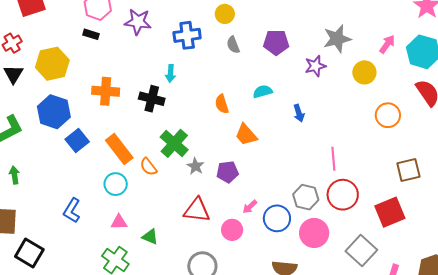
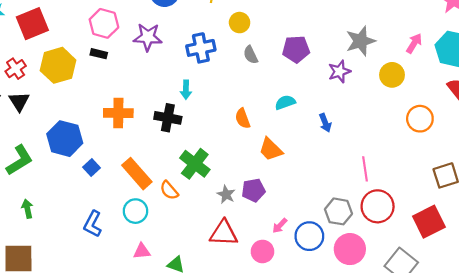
yellow hexagon: (52, 64) -> (58, 65), moved
blue square: (77, 140) -> (92, 167), size x0.7
gray star: (195, 166) -> (226, 194), moved
blue L-shape: (72, 211) -> (93, 224), moved

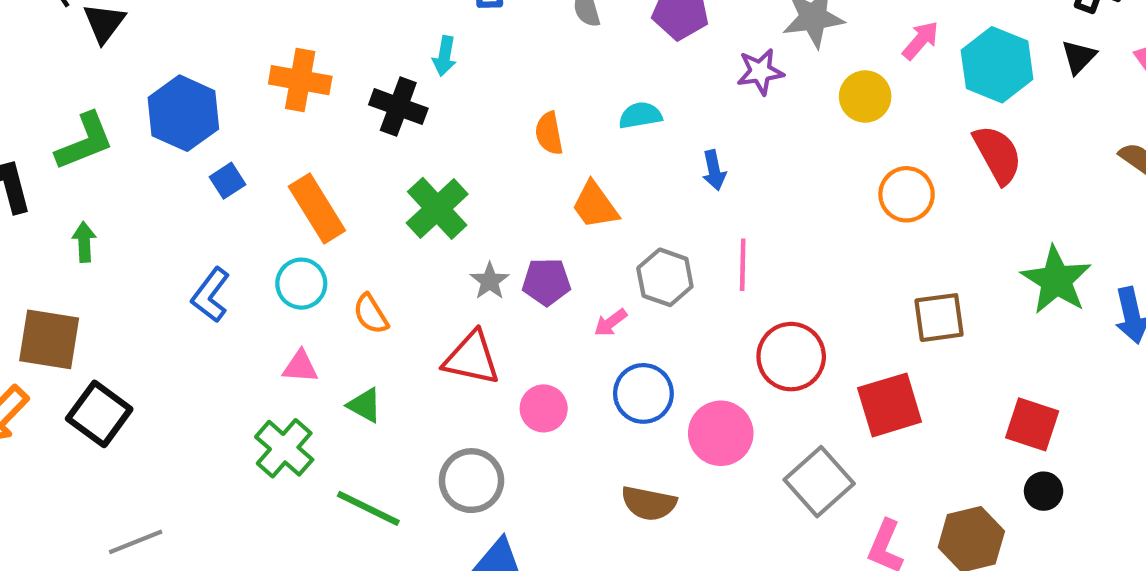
pink line: (365, 169) -> (743, 265), moved
orange semicircle: (169, 190) -> (371, 314), moved
gray hexagon: (338, 211) -> (665, 277), moved
pink arrow: (280, 226) -> (611, 323), moved

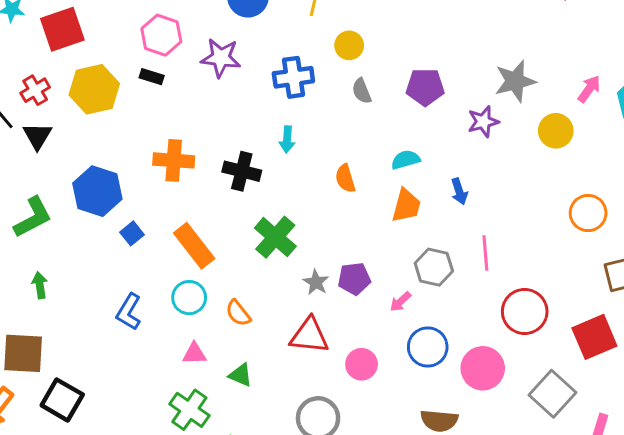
cyan arrow: (445, 56) -> (287, 139), moved
orange circle: (907, 194) -> (588, 213), moved
orange trapezoid: (595, 205) -> (406, 206), moved, turned -123

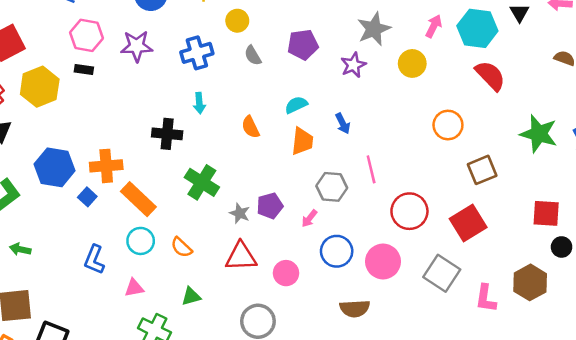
orange cross: (174, 160) -> (106, 166), moved
green arrow: (40, 285) -> (20, 249), turned -60
pink triangle: (194, 354) -> (134, 288), moved
green triangle: (241, 375) -> (191, 296), turned -30

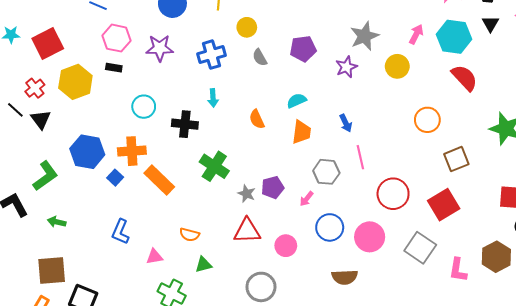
blue arrow: (343, 124) -> (346, 123), moved
cyan circle: (141, 241) -> (144, 107), moved
orange semicircle: (182, 247) -> (189, 235), moved, turned -30

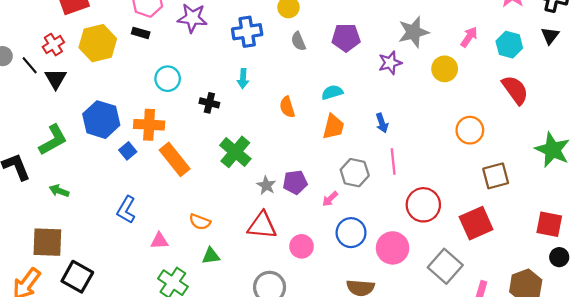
cyan hexagon: (454, 37) -> (509, 45), size x0.7
black cross: (185, 124) -> (209, 103), size x0.7

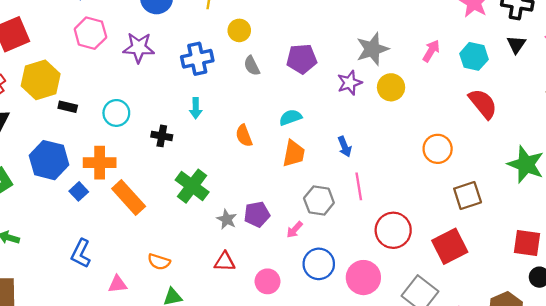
black rectangle: (141, 33) -> (68, 107), moved
yellow circle: (445, 69) -> (391, 87), moved
red triangle: (262, 225) -> (225, 262), size x0.7

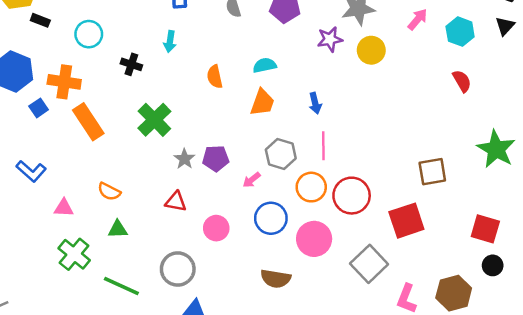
red semicircle: (483, 104) -> (462, 81), size x0.7
orange circle: (438, 149) -> (311, 187), moved
blue L-shape: (81, 253) -> (31, 171), turned -84

